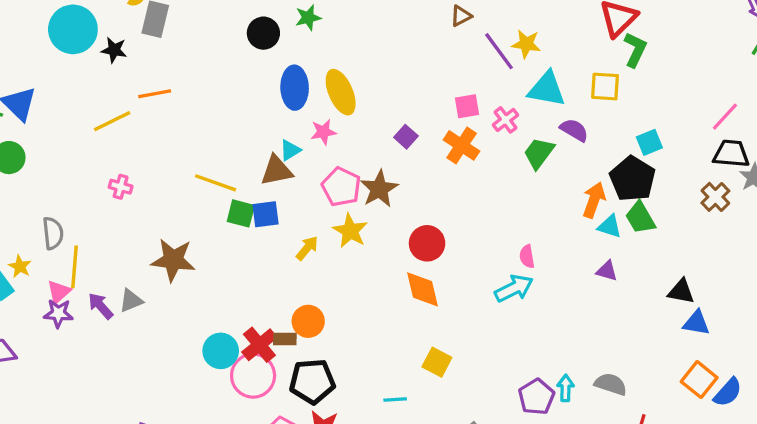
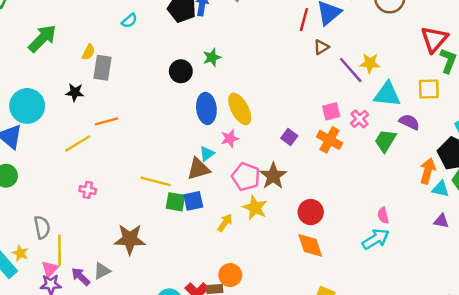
cyan circle: (73, 29) -> (27, 106), moved

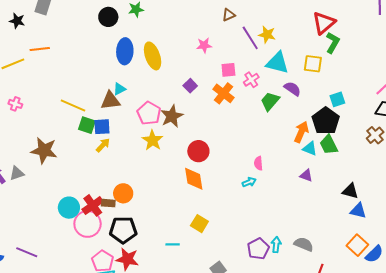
pink star: (230, 138) -> (204, 45), moved
yellow arrow: (225, 223) -> (103, 145), moved
cyan arrow: (376, 239) -> (249, 182), size x0.6

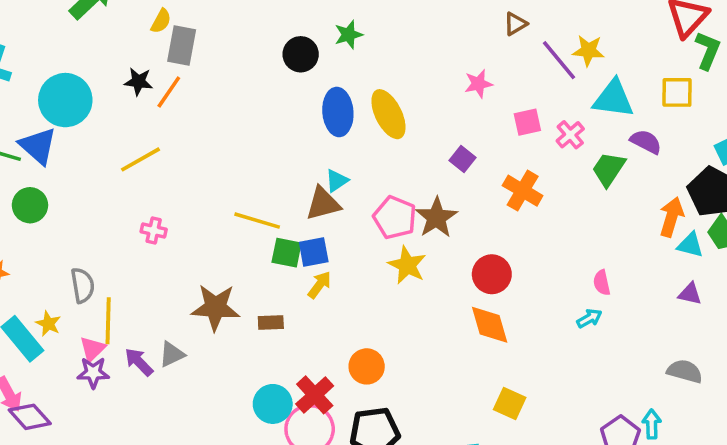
orange line: (40, 49) -> (169, 92), moved, turned -42
orange cross: (223, 93) -> (523, 191), moved
brown rectangle: (108, 203) -> (271, 322), moved
gray semicircle: (304, 244) -> (685, 371), moved

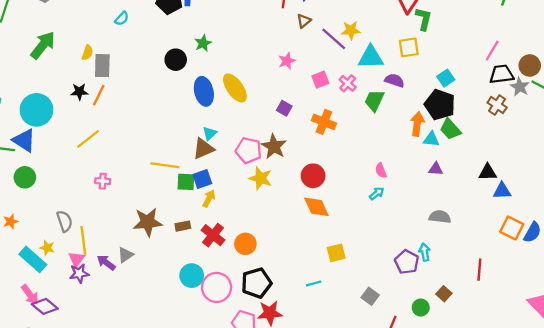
red cross: (315, 395) -> (213, 235), moved
yellow square: (510, 403) -> (336, 253), turned -30

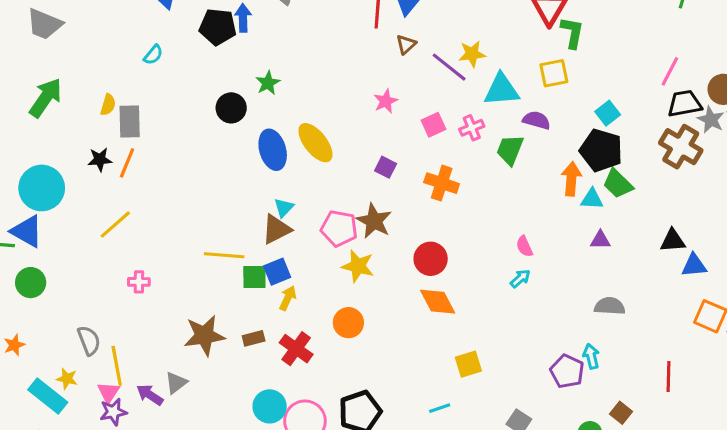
pink cross: (348, 83) -> (472, 128), turned 30
brown cross: (497, 105) -> (681, 147), size x1.5
orange circle: (245, 244) -> (348, 323), moved

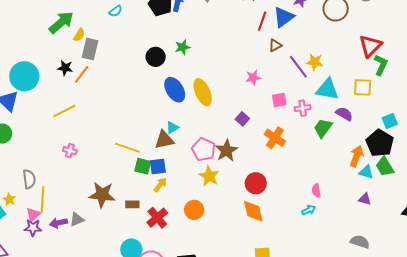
green arrow: (46, 98) -> (61, 22), moved
blue ellipse: (273, 150) -> (175, 90), turned -30
purple arrow: (150, 395) -> (58, 223), turned -60

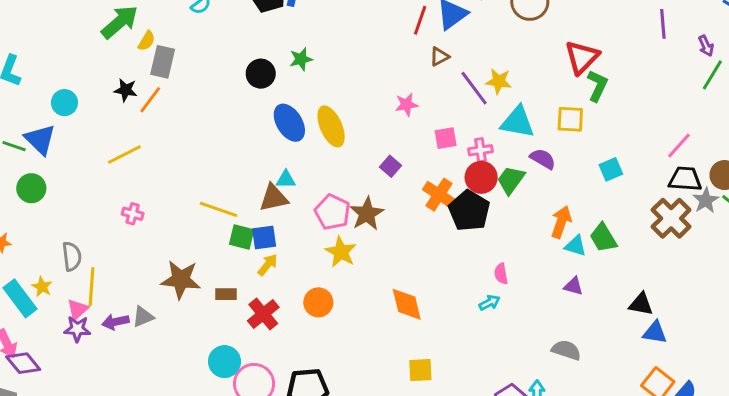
cyan circle: (24, 76) -> (64, 103), size x0.6
cyan triangle: (172, 128) -> (286, 179), turned 32
black pentagon: (380, 143) -> (469, 211), moved
red circle: (256, 183) -> (481, 177), moved

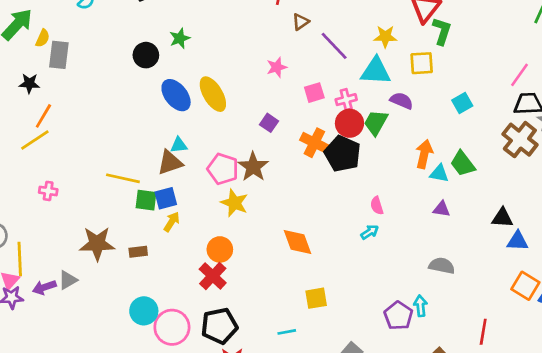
yellow star: (499, 81) -> (385, 37), moved
orange line: (150, 100) -> (43, 116), moved
red cross: (263, 314) -> (213, 276), moved

